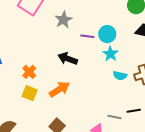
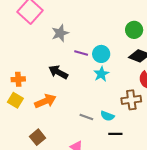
orange cross: (29, 72) -> (18, 79), turned 32
cyan semicircle: (120, 76) -> (107, 116), moved
gray line: (114, 117) -> (86, 117), moved

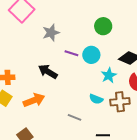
green circle: (134, 30) -> (103, 26), moved
cyan star: (101, 74) -> (109, 75), moved
cyan semicircle: (107, 116) -> (96, 99), moved

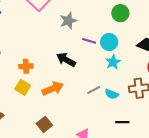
cyan star: (109, 75) -> (113, 62), moved
cyan semicircle: (96, 99) -> (112, 94), moved
gray line: (74, 117) -> (94, 90), moved, turned -48

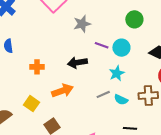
black arrow: (66, 60) -> (77, 63), turned -42
cyan star: (113, 62) -> (117, 73), moved
yellow square: (23, 87) -> (31, 104), moved

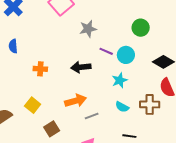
orange arrow: (62, 91) -> (75, 101), moved
gray line: (103, 94) -> (92, 116), moved

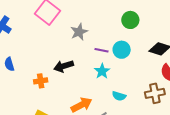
black arrow: (81, 67) -> (64, 66), moved
cyan star: (120, 80) -> (102, 71), moved
cyan semicircle: (122, 107) -> (119, 96), moved

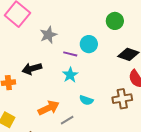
green circle: (130, 20) -> (115, 21), moved
cyan circle: (122, 50) -> (89, 44), moved

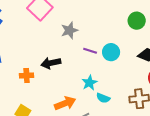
cyan circle: (89, 44) -> (111, 52), moved
cyan star: (70, 75) -> (89, 83), moved

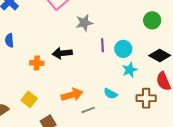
purple line: (90, 51) -> (103, 45), turned 64
cyan star: (89, 83) -> (130, 70), moved

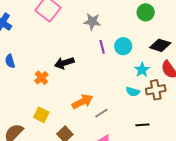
gray star: (84, 23) -> (92, 22), moved, turned 30
orange cross: (37, 63) -> (41, 78), turned -32
cyan star: (130, 70) -> (142, 70), moved
cyan semicircle: (110, 94) -> (133, 92), moved

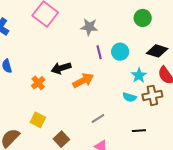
orange arrow: (82, 102) -> (83, 80), moved

